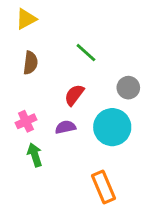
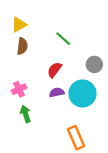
yellow triangle: (26, 19) -> (19, 25), moved
purple semicircle: (65, 127) -> (57, 92), moved

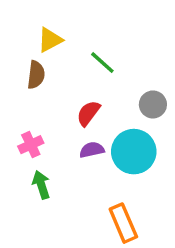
yellow triangle: (19, 25) -> (50, 40), moved

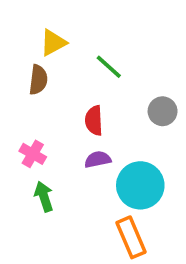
red semicircle: (88, 113) -> (94, 121), turned -40
pink cross: (31, 145) -> (33, 154), turned -35
cyan circle: (134, 152) -> (140, 185), moved

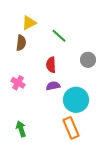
green arrow: (44, 197) -> (21, 129), moved

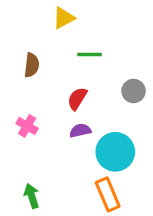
yellow triangle: (29, 23) -> (64, 18), moved
green line: (59, 36) -> (89, 54), turned -42
red semicircle: (51, 65) -> (77, 99), turned 35

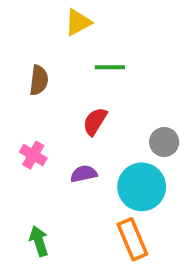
gray circle: (134, 91) -> (164, 142), moved
purple semicircle: (80, 131) -> (84, 174), moved

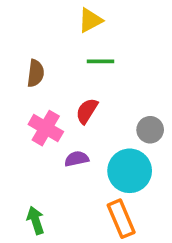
yellow triangle: (78, 22) -> (90, 20), moved
pink cross: (33, 155) -> (46, 128), moved, size x1.4

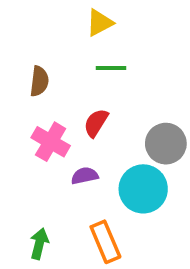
gray circle: (150, 130) -> (166, 144), size x1.4
orange rectangle: (121, 219) -> (105, 242), moved
green arrow: (36, 220) -> (39, 244), turned 32

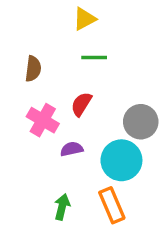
orange rectangle: (105, 242) -> (112, 205), moved
green arrow: (39, 244) -> (62, 207), moved

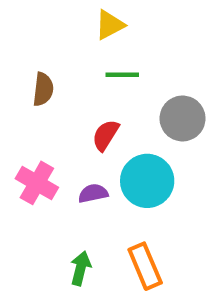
pink cross: (43, 120) -> (37, 183), moved
gray circle: (141, 122) -> (183, 118), moved
cyan circle: (121, 160) -> (147, 181), moved

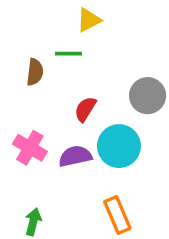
green line: (122, 75) -> (69, 54), moved
purple semicircle: (93, 193) -> (75, 156), size x1.4
green arrow: (81, 268) -> (33, 222), moved

